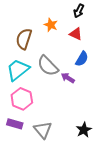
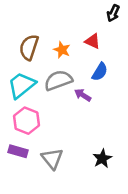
black arrow: (79, 11) -> (113, 13), moved
orange star: (51, 25) -> (62, 50), moved
gray semicircle: (48, 66) -> (58, 80), turned 115

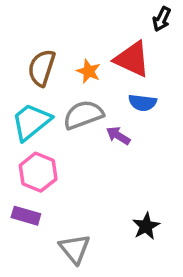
red triangle: (92, 41) -> (132, 59), size x1.6
blue semicircle: (100, 72) -> (143, 103), turned 66
gray triangle: (52, 159) -> (75, 249), moved

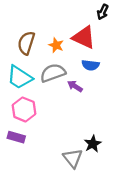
cyan trapezoid: (31, 122) -> (20, 77), turned -108
gray triangle: (75, 249) -> (73, 158), moved

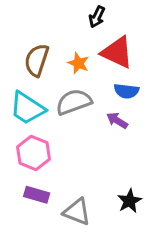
black arrow: (103, 12) -> (97, 17), moved
purple arrow: (75, 86) -> (117, 120), moved
purple rectangle: (16, 137) -> (37, 195), moved
gray triangle: (73, 158) -> (77, 212), moved, turned -30

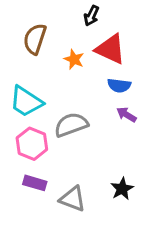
brown semicircle: (37, 60) -> (35, 39), moved
gray semicircle: (74, 102) -> (71, 125), moved
purple arrow: (117, 120) -> (126, 115), moved

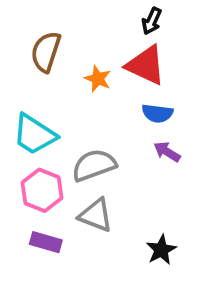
black arrow: (92, 16) -> (152, 21), moved
gray triangle: (73, 199) -> (96, 215), moved

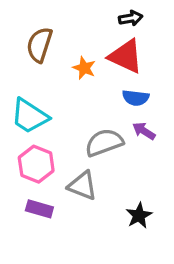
black arrow: (152, 21) -> (131, 18), turned -125
gray semicircle: (94, 165) -> (104, 143), moved

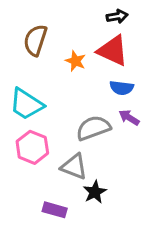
purple rectangle: (39, 209) -> (55, 210), moved
black star: (139, 215) -> (95, 192), moved

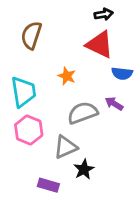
orange star: (76, 61) -> (67, 76), moved
blue semicircle: (122, 88) -> (122, 73), moved
cyan trapezoid: (26, 104) -> (23, 92), turned -132
gray triangle: (74, 167) -> (65, 147), turned -45

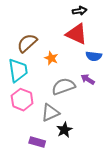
brown semicircle: (31, 35) -> (27, 43), moved, turned 30

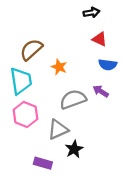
red triangle: (77, 34) -> (100, 39), moved, size x0.6

